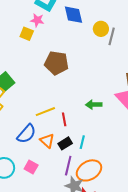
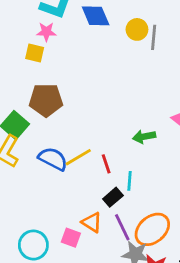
brown pentagon: (56, 63) -> (46, 100), moved
blue semicircle: (26, 134) -> (53, 159), moved, turned -95
orange triangle: (47, 141) -> (92, 222), moved
cyan line: (82, 142) -> (129, 181), moved
purple line: (68, 166) -> (122, 227), turned -30

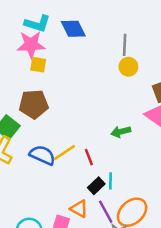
yellow circle: (137, 29) -> (128, 67), moved
pink star: (46, 32) -> (31, 45), size x1.6
yellow square: (35, 53) -> (38, 65), moved
cyan line: (129, 181) -> (110, 181), moved

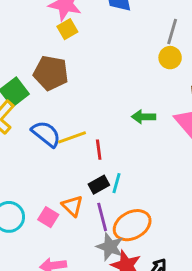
yellow square: (38, 65) -> (67, 29), turned 35
green arrow: (121, 132) -> (144, 117), moved

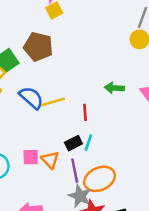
red line: (99, 150) -> (85, 112), moved
pink square: (48, 217) -> (31, 157), moved, turned -35

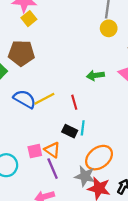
black rectangle: (73, 143) -> (70, 131), turned 64
purple line: (75, 171) -> (53, 169), moved

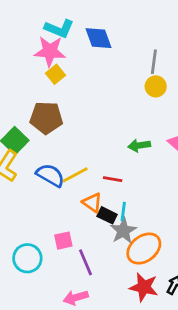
red line: (74, 102) -> (113, 179), turned -64
orange triangle: (52, 150) -> (92, 203), moved
gray star: (85, 176) -> (123, 231), moved, turned 30

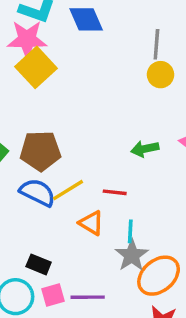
yellow square: (56, 74) -> (36, 67), size x1.6
brown pentagon: (46, 118) -> (40, 151), moved
black rectangle: (107, 215) -> (39, 264), moved
pink square: (63, 241) -> (53, 295), moved
purple line: (86, 262) -> (88, 297), turned -64

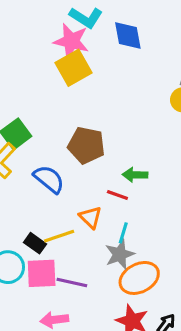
green arrow: (145, 149) -> (135, 175), moved
brown pentagon: (40, 151) -> (86, 145), moved
yellow line: (68, 190) -> (59, 236), moved
pink square: (53, 295) -> (42, 273), size x1.5

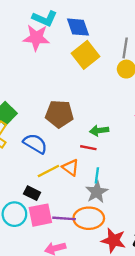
yellow square: (73, 68) -> (86, 55), moved
yellow line: (59, 236) -> (48, 171), moved
orange ellipse: (139, 278) -> (89, 218), moved, turned 36

